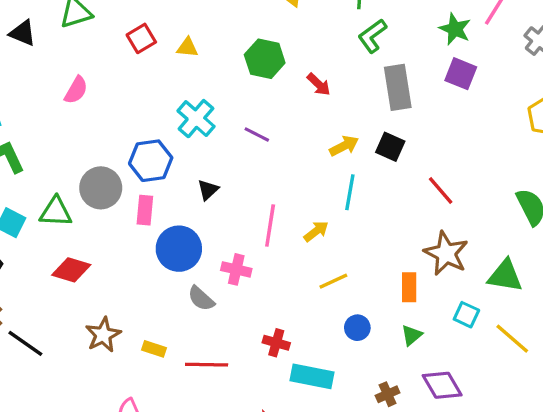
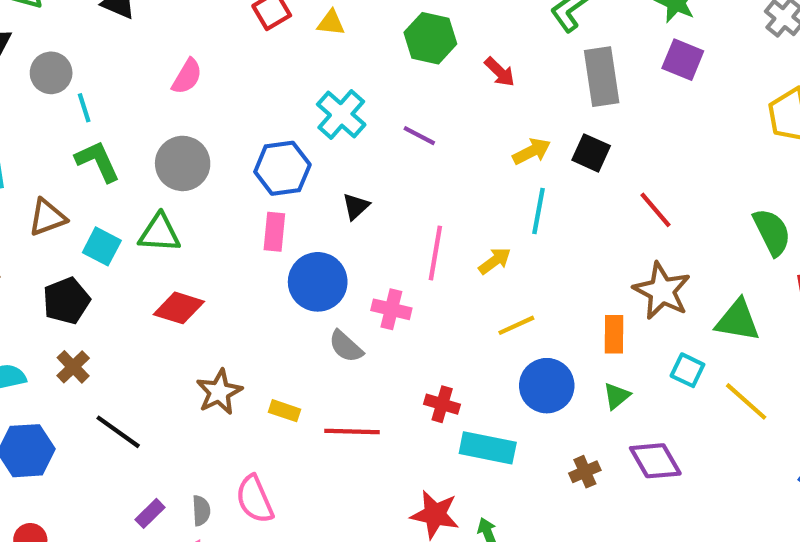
gray circle: (101, 188) -> (183, 163), moved
blue circle: (357, 328) -> (547, 386), size x1.6
black line: (25, 343) -> (118, 432), moved

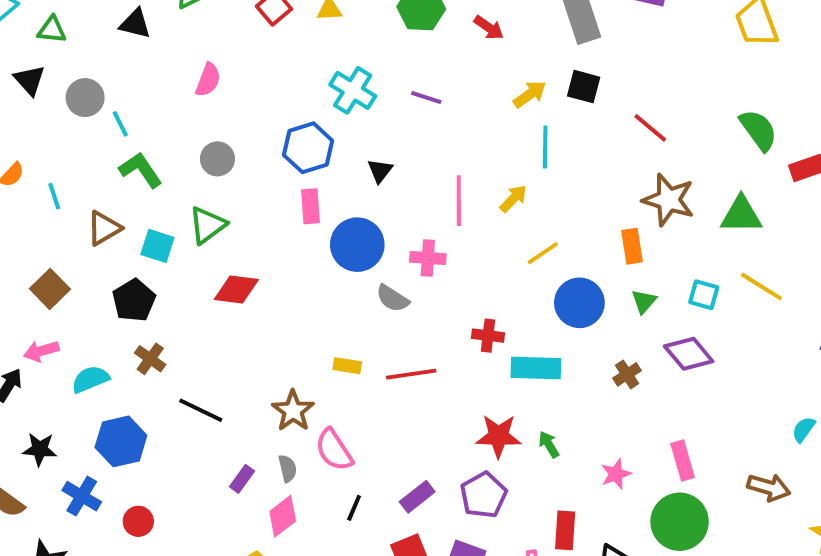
gray circle: (183, 163) -> (217, 159), size x0.7
green triangle: (160, 233) -> (207, 225), turned -30
cyan square: (687, 370) -> (704, 295), moved
brown star: (219, 392) -> (293, 411), moved

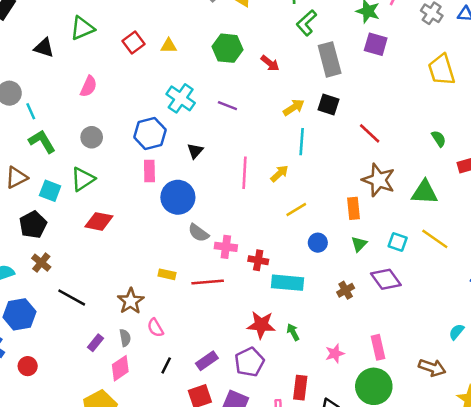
green semicircle: (758, 130) -> (439, 139), size x0.6
pink cross: (428, 258) -> (226, 247), moved
blue circle: (579, 303) -> (318, 243), size x0.6
pink semicircle: (334, 450) -> (155, 328), size x0.7

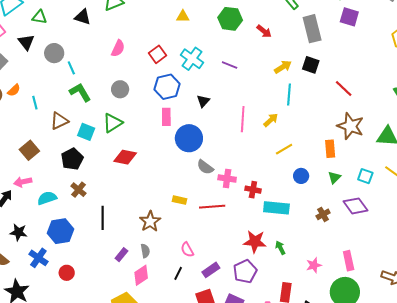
red square: (133, 43) -> (158, 54), moved
black line: (72, 297) -> (103, 218), turned 60
pink semicircle: (155, 328) -> (187, 250), moved

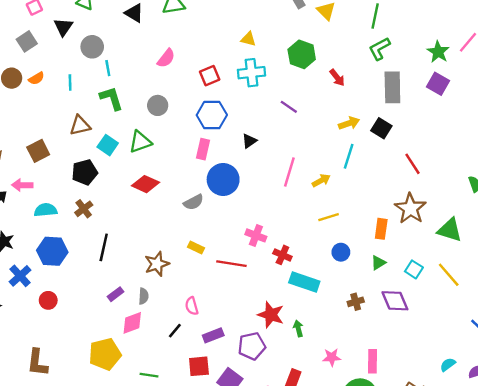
cyan cross: (192, 59) -> (252, 73), moved, turned 35
cyan line: (35, 103) -> (70, 82), moved
gray semicircle: (205, 167) -> (194, 202), moved, turned -78

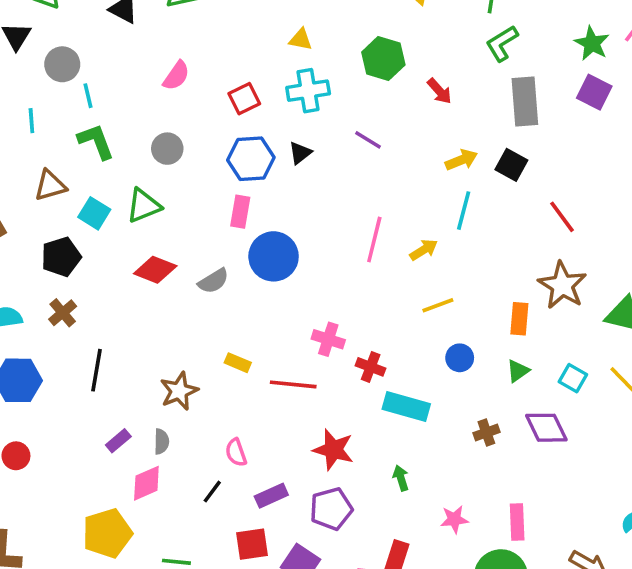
black triangle: (249, 141) -> (300, 153), moved
gray semicircle: (194, 202) -> (213, 281), moved
red star: (271, 315) -> (333, 450), moved

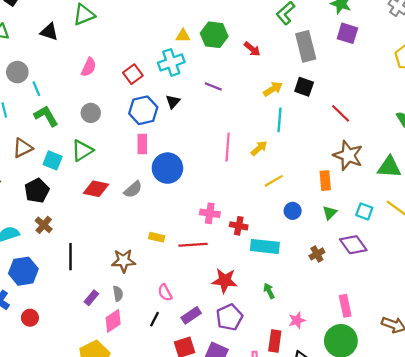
yellow triangle: (301, 39) -> (183, 36), moved
brown star: (179, 391) -> (124, 261), turned 30
pink star: (454, 519) -> (297, 320), moved

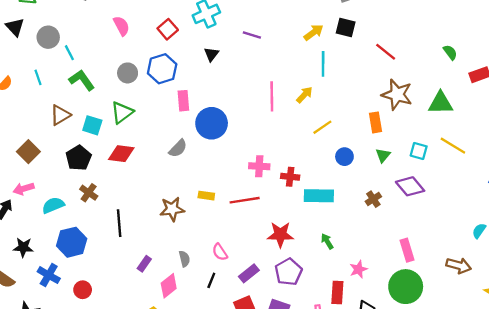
pink semicircle: (89, 67) -> (121, 26), turned -48
blue hexagon: (143, 110) -> (162, 69), moved
red diamond: (96, 189) -> (121, 154), moved
brown star: (124, 261) -> (172, 209), moved
gray semicircle: (118, 294) -> (184, 259), moved

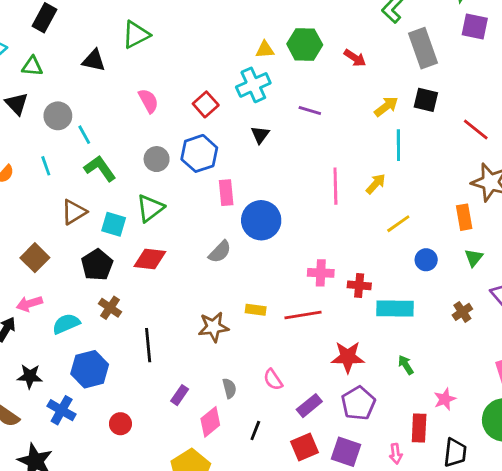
black line: (211, 280) -> (255, 430), moved
red circle: (83, 290) -> (120, 424), moved

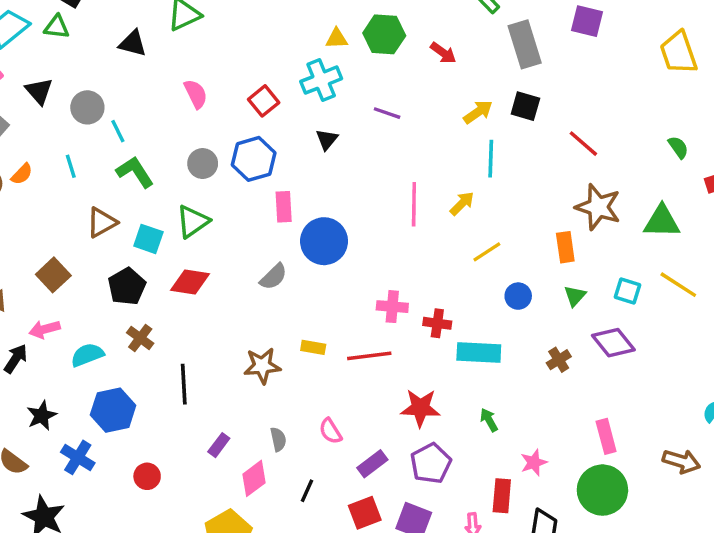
green triangle: (32, 66) -> (57, 27), moved
black star: (30, 376) -> (42, 416), turned -30

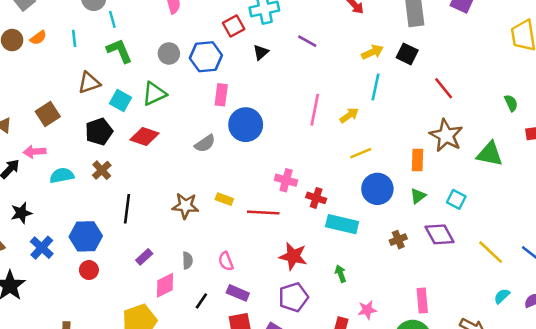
red square: (264, 101) -> (234, 26), moved
yellow line: (678, 285) -> (491, 252), moved
blue circle: (518, 296) -> (377, 189), size x1.6
blue hexagon: (113, 410) -> (86, 236), moved
purple rectangle: (372, 464) -> (238, 293), moved, turned 50

